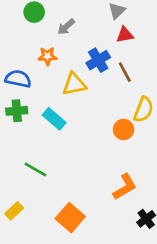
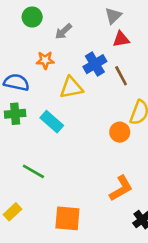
orange square: (70, 218) -> (67, 218), turned -36

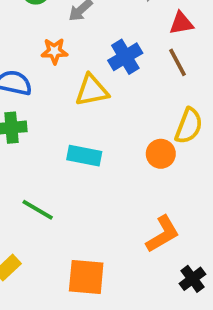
red triangle: (121, 39) -> (181, 23), moved
brown line: (121, 76) -> (178, 62), moved
cyan rectangle: (52, 122) -> (84, 156), moved, turned -30

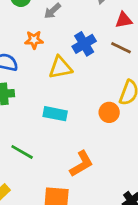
brown line: (178, 62) -> (121, 48), turned -36
orange L-shape: (163, 234) -> (81, 164), moved

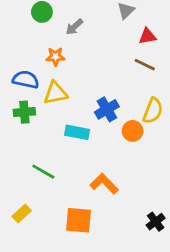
blue cross: (84, 44) -> (107, 109), moved
yellow triangle: (60, 68) -> (55, 93), moved
orange L-shape: (81, 164) -> (104, 184), turned -104

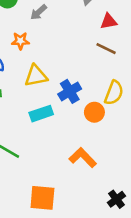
yellow triangle: (55, 93) -> (36, 76), moved
cyan rectangle: (77, 132) -> (41, 114), turned -30
orange L-shape: (104, 184) -> (83, 158), moved

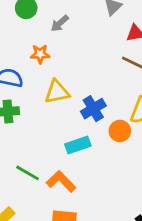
cyan rectangle: (41, 114) -> (78, 145), moved
orange L-shape: (83, 158) -> (61, 181), moved

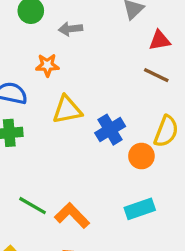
gray arrow: (60, 23) -> (70, 29), turned 36
cyan rectangle: (78, 145) -> (140, 209), moved

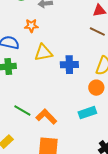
blue cross: (110, 130) -> (69, 65), turned 30
orange circle: (141, 156) -> (96, 88), moved

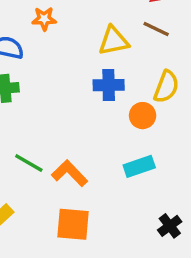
yellow triangle: (43, 53) -> (114, 41), moved
orange circle: (96, 88) -> (143, 116), moved

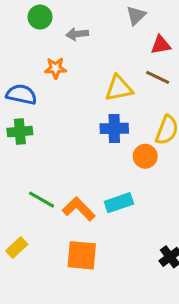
cyan rectangle: (139, 166) -> (119, 203), moved

